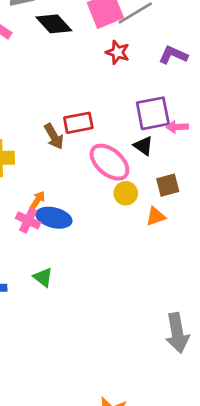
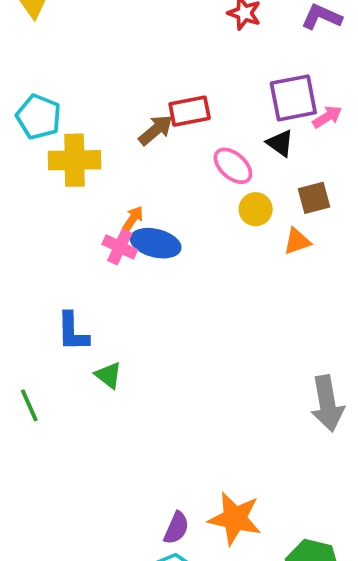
pink arrow: (177, 127) -> (327, 117), turned 150
brown arrow: (54, 136) -> (156, 130), turned -100
pink ellipse: (109, 162) -> (233, 166), size x0.7
green triangle: (43, 277) -> (108, 375), moved

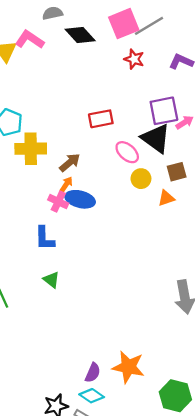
brown arrow: (156, 130) -> (70, 163), moved
black triangle: (280, 143) -> (156, 138), size x1.8
blue L-shape: (73, 332) -> (44, 238), moved

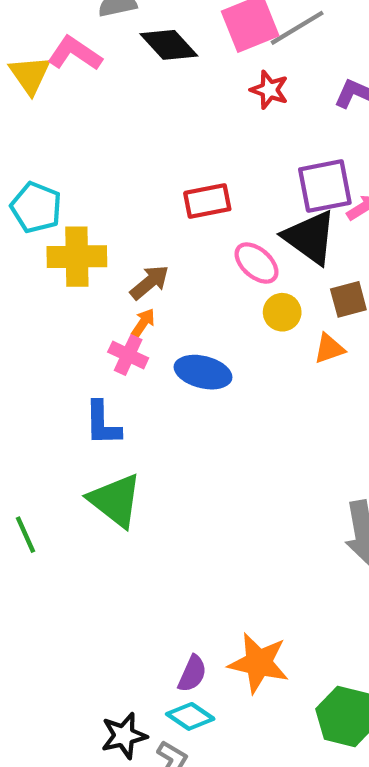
blue ellipse: (80, 199) -> (203, 372), moved
green triangle: (51, 280) -> (115, 500), size x1.8

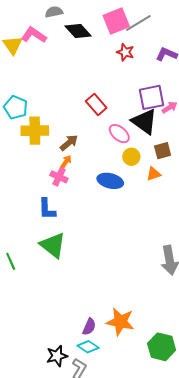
red rectangle: (207, 201) -> (96, 104), turned 60
blue ellipse: (203, 372) -> (110, 181), moved

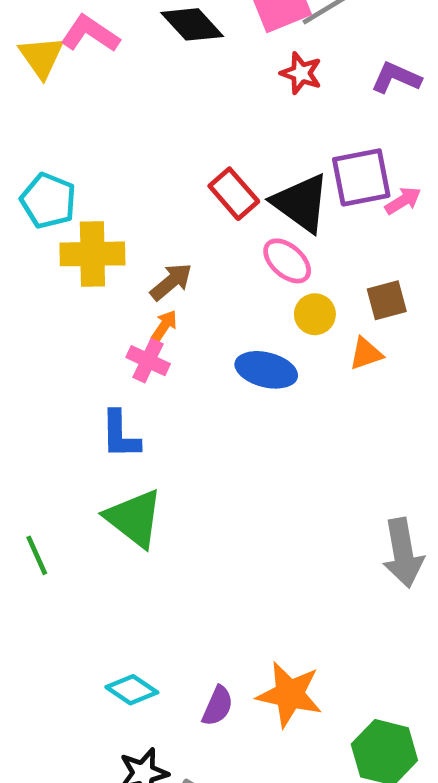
black triangle: (144, 122) -> (301, 203), moved
cyan diamond: (88, 347) -> (132, 690), moved

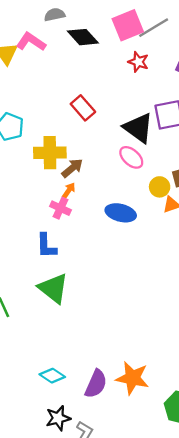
red rectangle: (234, 194) -> (83, 108), moved
yellow cross: (92, 254) -> (50, 153), moved
yellow circle: (315, 314) -> (160, 187), moved
purple semicircle: (218, 706) -> (96, 384), size x1.4

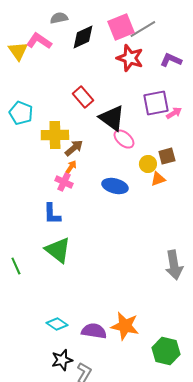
black diamond: (83, 37) -> (83, 37), turned -72
red star: (138, 62) -> (130, 58), size x1.5
black triangle: (138, 128) -> (112, 118), moved
purple semicircle: (96, 384) -> (94, 331), turned -105

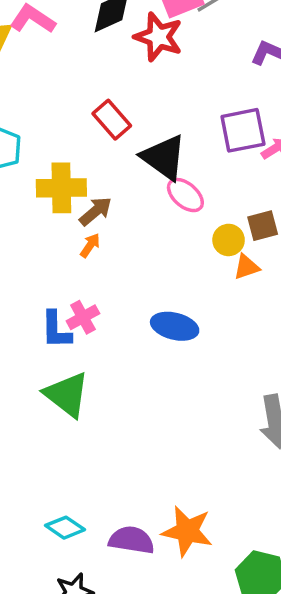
red star: (130, 58) -> (158, 37), moved
pink cross: (64, 182) -> (83, 317), moved, turned 36
blue ellipse: (115, 186) -> (175, 326), moved

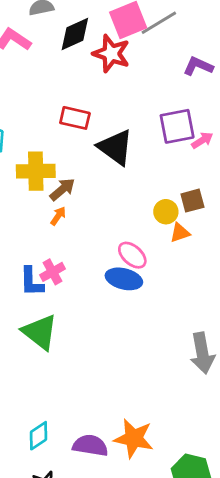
red rectangle: (112, 120) -> (75, 118), turned -36
pink ellipse: (185, 195) -> (132, 255), moved
cyan diamond: (65, 528) -> (39, 436), turned -68

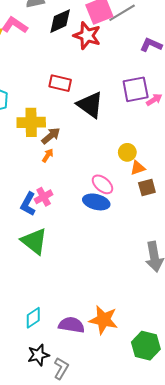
brown square: (192, 201) -> (147, 187), moved
blue L-shape: (32, 282) -> (28, 204), turned 30

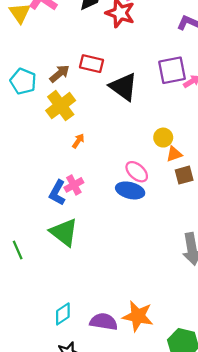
yellow cross: (31, 122) -> (61, 106), turned -36
brown arrow: (51, 136) -> (60, 74), moved

